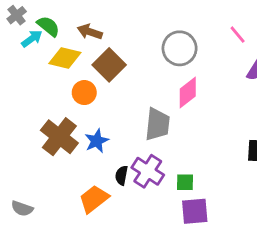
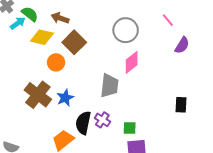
purple cross: (148, 171) -> (102, 120), size x0.7
black semicircle: (122, 175) -> (83, 123), size x1.6

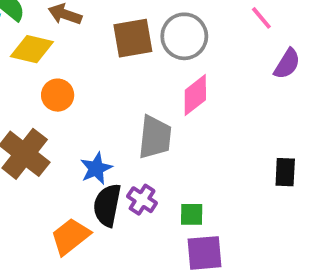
brown square: (74, 42) -> (133, 38), moved, turned 35
blue star: (65, 98) -> (96, 168), moved

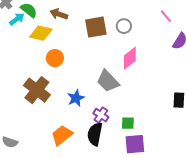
gray circle: (184, 36) -> (124, 26), size x0.6
gray trapezoid: (155, 137) -> (108, 81), turned 130
black semicircle: (107, 205) -> (95, 134), moved

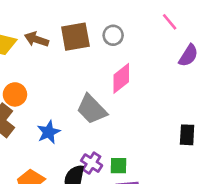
brown arrow: (59, 14) -> (36, 39), moved
orange circle: (55, 58) -> (15, 94), moved
purple cross: (101, 115) -> (92, 163), moved

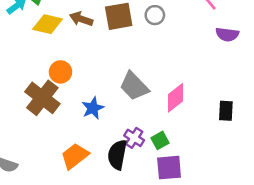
purple semicircle: (188, 55) -> (227, 34), turned 65
pink diamond: (121, 78) -> (176, 98), moved
green square: (118, 166) -> (160, 140), turned -30

